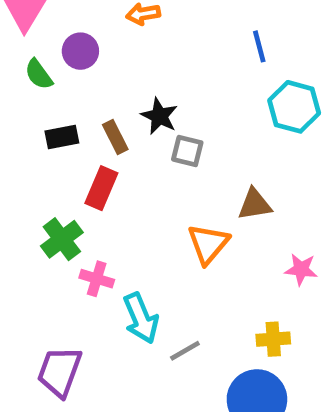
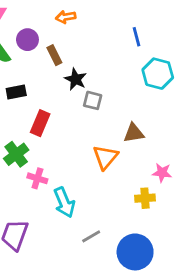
brown rectangle: (115, 137) -> (54, 55), moved
yellow cross: (273, 339) -> (145, 198), moved
gray line: (185, 351) -> (91, 236), moved

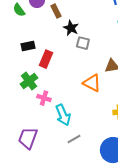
black rectangle: (16, 92) -> (28, 46), moved
orange triangle: (105, 157) -> (92, 83), turned -42
gray line: (91, 236) -> (74, 139), moved

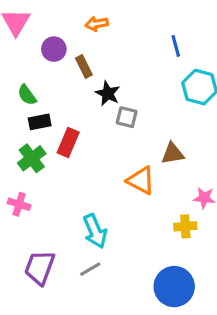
green semicircle: (19, 10) -> (27, 95), moved
green cross: (29, 81) -> (32, 158), moved
pink cross: (44, 98) -> (19, 204), moved
gray line: (74, 139) -> (90, 269), moved

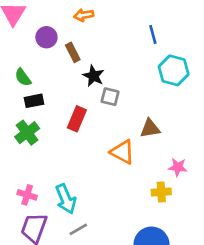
red rectangle: (68, 142) -> (77, 119), moved
pink cross: (19, 204) -> (27, 195), moved
cyan arrow: (95, 231) -> (66, 199), moved

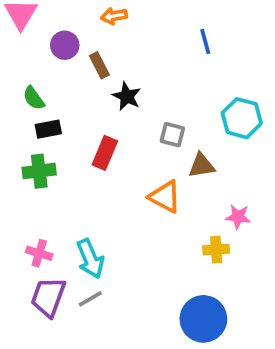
cyan hexagon: (174, 70) -> (242, 118), moved
gray square: (110, 97) -> (172, 135), moved
green cross: (27, 133) -> (39, 171), turned 30
gray line: (78, 229) -> (90, 299), moved

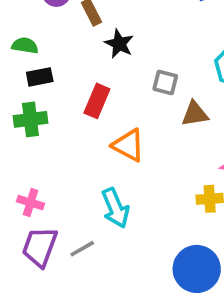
green semicircle: (34, 98) -> (25, 46), turned 135
orange triangle: (165, 197) -> (128, 145), moved
cyan arrow: (90, 259) -> (115, 208), moved

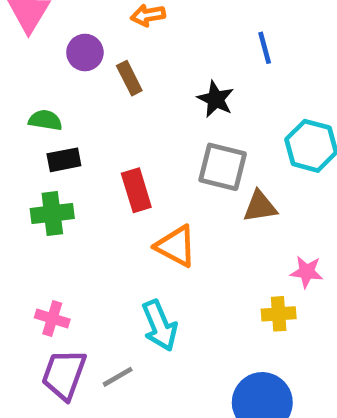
black star: (119, 44) -> (216, 99), moved
gray square: (165, 82) -> (223, 167), size x1.5
red rectangle: (97, 101) -> (136, 190), turned -40

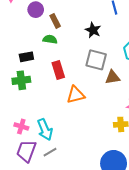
green semicircle: (45, 120) -> (50, 39), moved
orange triangle: (176, 246) -> (76, 95), turned -42
cyan arrow: (160, 326) -> (45, 130), moved

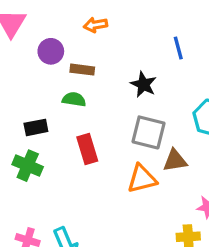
brown rectangle: (55, 21) -> (82, 70), turned -56
green cross: (21, 80) -> (28, 166), turned 30
orange triangle: (76, 95) -> (142, 179), moved

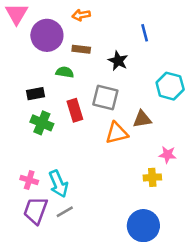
purple circle: (51, 51) -> (47, 35), size x1.6
brown rectangle: (82, 70) -> (81, 49), moved
gray square: (148, 132) -> (105, 98), moved
green cross: (28, 166) -> (42, 123), moved

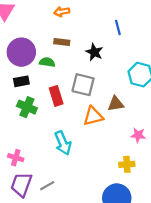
purple circle: (47, 35) -> (21, 52), moved
yellow cross: (152, 177) -> (127, 164), moved
cyan arrow: (58, 184) -> (63, 143), moved

